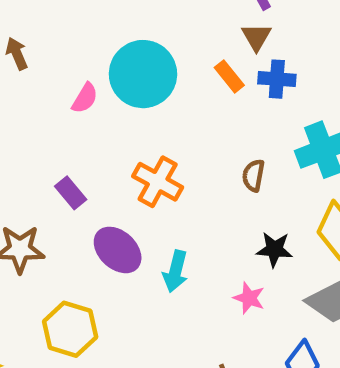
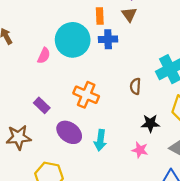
orange rectangle: (229, 76) -> (100, 16), moved, turned 42
blue cross: (277, 79) -> (108, 39), moved

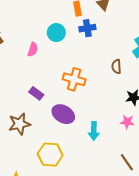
cyan circle: (73, 40) -> (56, 33), size x0.6
cyan arrow: (100, 140) -> (94, 131), moved

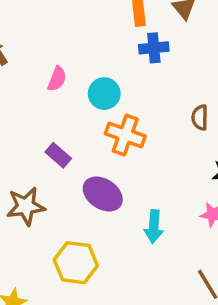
cyan circle: (56, 33) -> (104, 94), moved

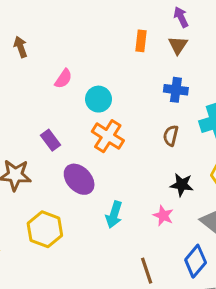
blue cross: (154, 48) -> (176, 90), moved

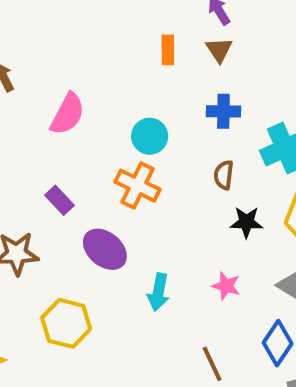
pink semicircle: (63, 79) -> (67, 114), size x1.5
cyan circle: (99, 99) -> (150, 136), moved
black star: (182, 185) -> (246, 222), moved

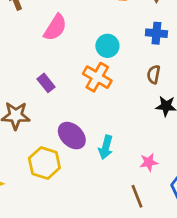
purple ellipse: (105, 249) -> (72, 136), moved
pink star: (226, 286) -> (149, 162), moved, turned -30

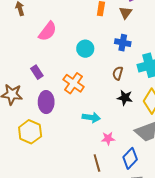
orange cross: (97, 77) -> (74, 83), moved
purple ellipse: (72, 136) -> (46, 102), moved, turned 40
cyan arrow: (106, 147) -> (91, 118), moved, turned -102

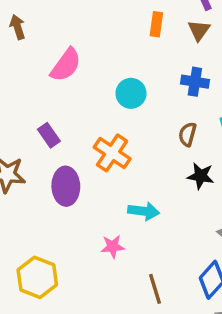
yellow hexagon: (30, 132) -> (37, 277), moved
pink star: (108, 138) -> (113, 247), moved

